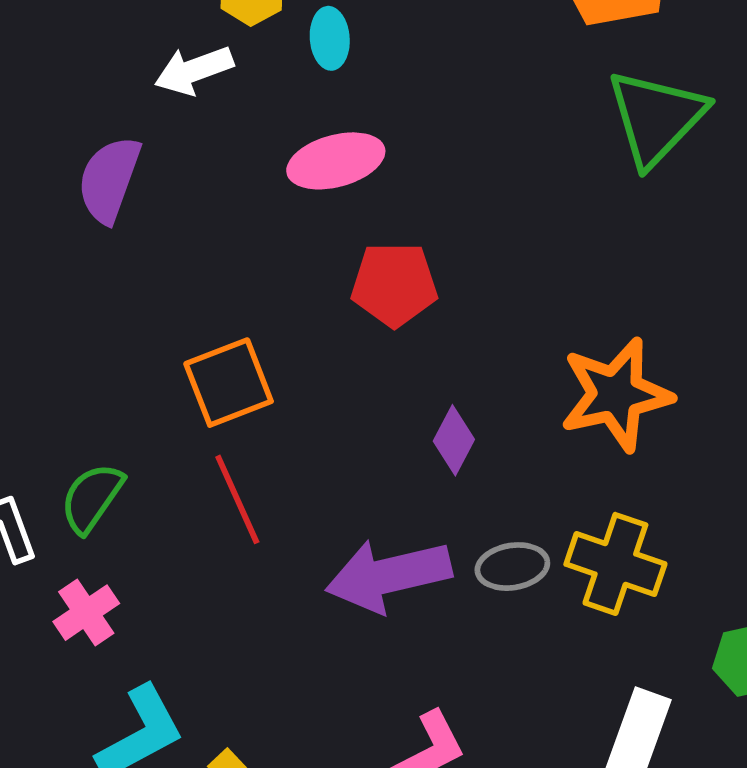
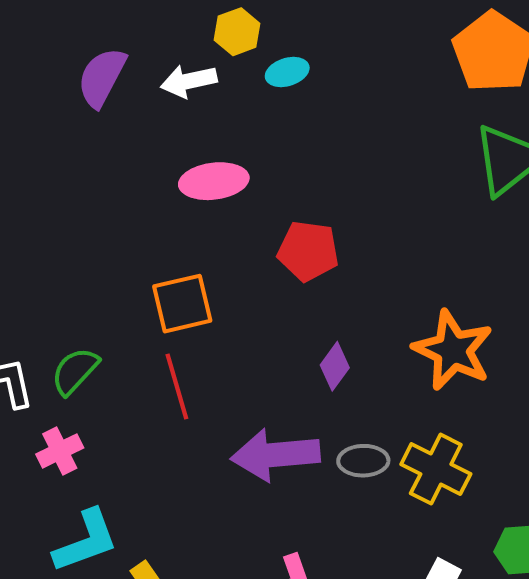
cyan ellipse: (330, 38) -> (287, 72), turned 69
pink ellipse: (336, 161) -> (214, 181), moved
purple semicircle: (109, 180) -> (102, 77), moved
orange star: (616, 394) -> (453, 350), turned 30

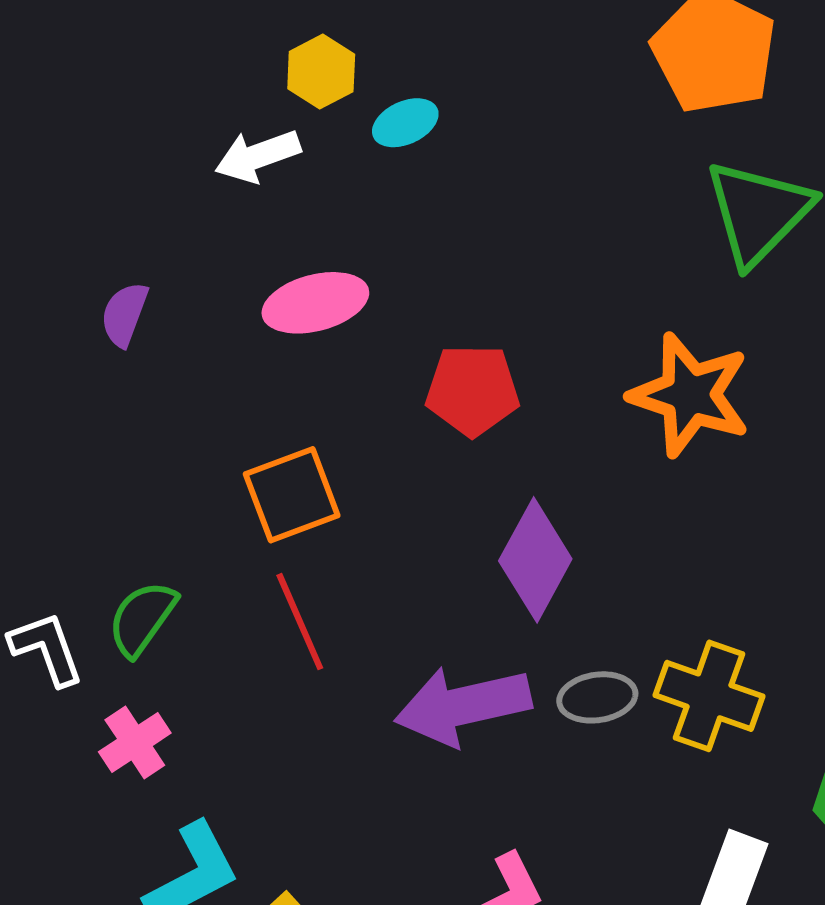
purple semicircle: (102, 77) -> (124, 314), moved, size x0.7
orange star: (453, 350) -> (690, 395), moved
purple diamond: (335, 366) -> (535, 560), size x1.6

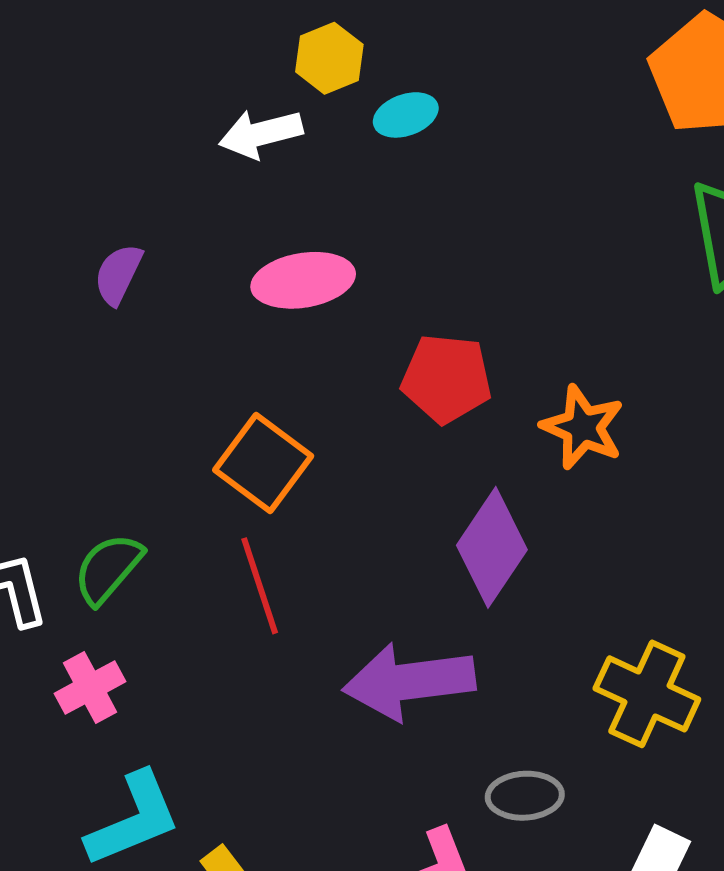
orange star: (690, 395) -> (583, 427), moved, size x0.7
orange square: (292, 495) -> (263, 463), turned -38
gray ellipse: (597, 697) -> (525, 796), moved

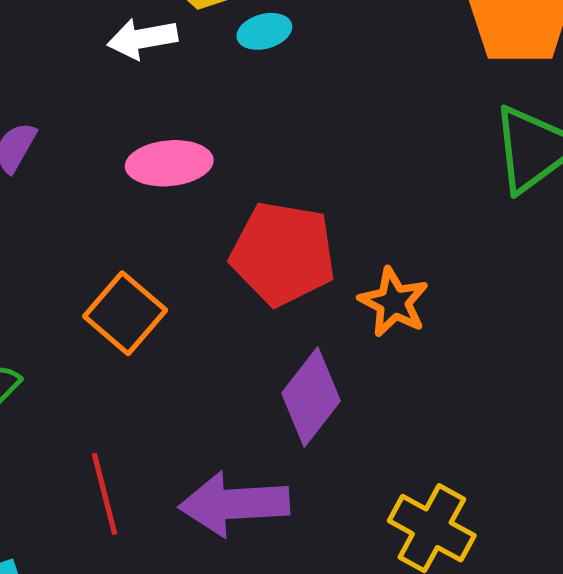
red pentagon: (446, 379) -> (283, 253), size x1.4
red line: (260, 586) -> (104, 494), moved

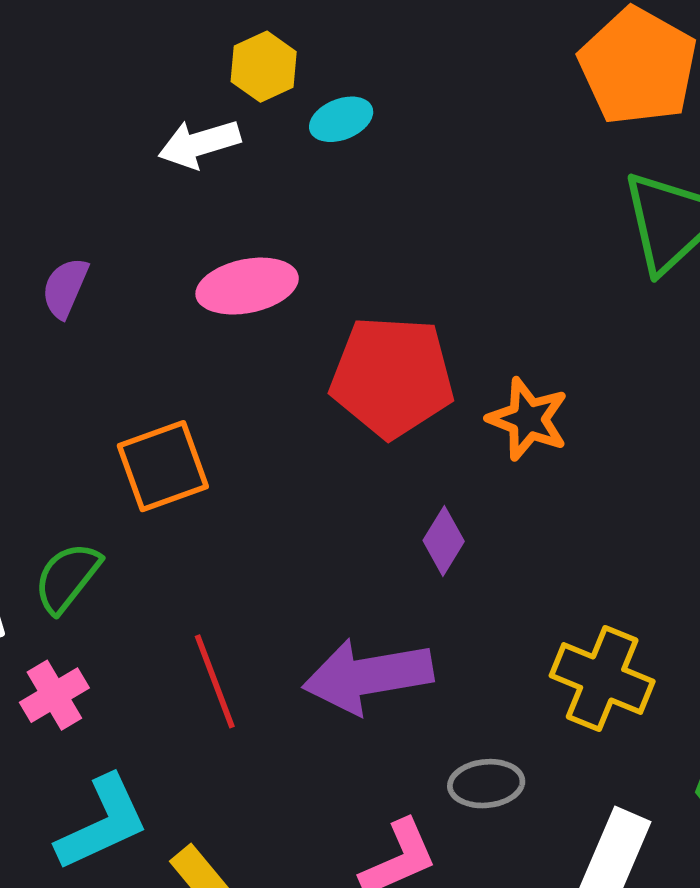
orange square: (125, 313) -> (163, 466), moved, turned 36
purple diamond: (311, 397) -> (444, 541), size x0.6

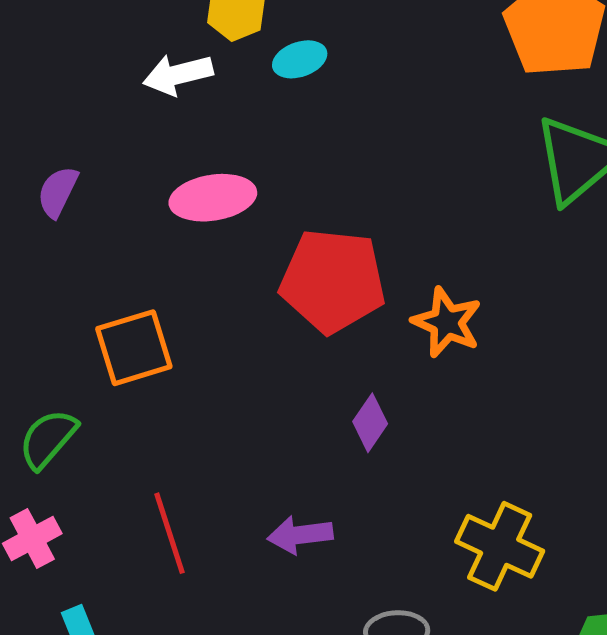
purple arrow: (368, 676) -> (300, 535), size x0.6

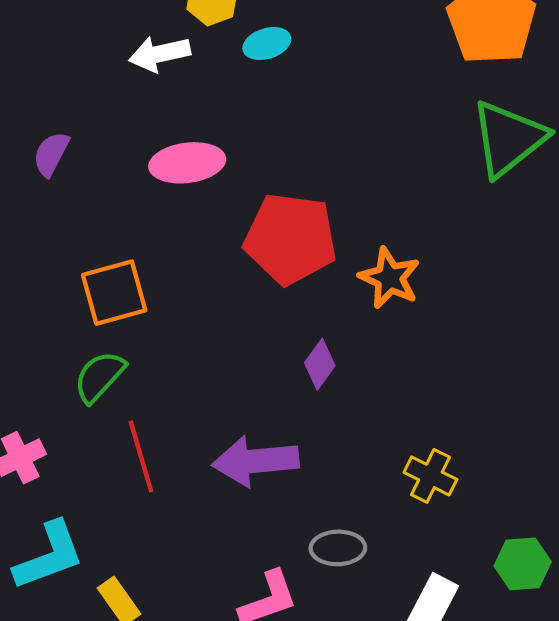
green semicircle: (48, 439) -> (99, 377), moved
purple arrow: (300, 535) -> (255, 461), size x1.5
yellow cross: (500, 546) -> (430, 476), size x0.7

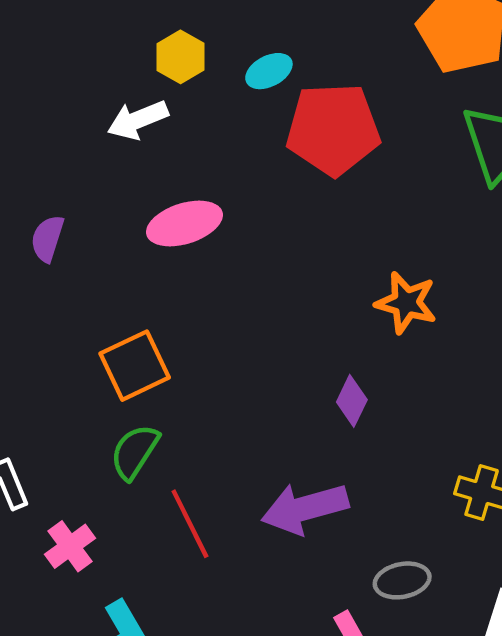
cyan ellipse: (267, 44) -> (269, 71), moved
red pentagon: (290, 239) -> (333, 129), moved

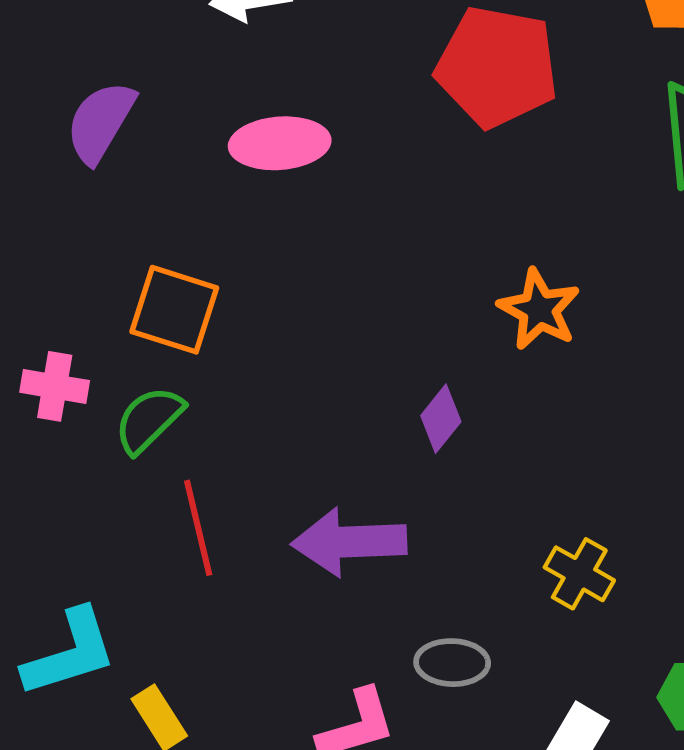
purple semicircle: (47, 238) -> (100, 122), size x1.4
orange square: (135, 366) -> (174, 310), turned 30
pink cross: (70, 546) -> (55, 386), moved, turned 33

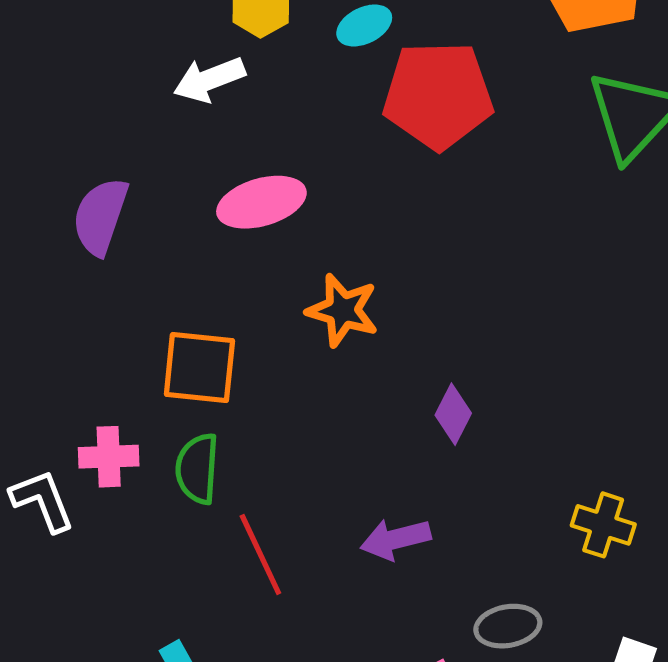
orange star: (539, 309) -> (343, 310), moved
green semicircle: (149, 420) -> (197, 469), turned -30
purple arrow: (349, 542) -> (396, 539), size x0.7

